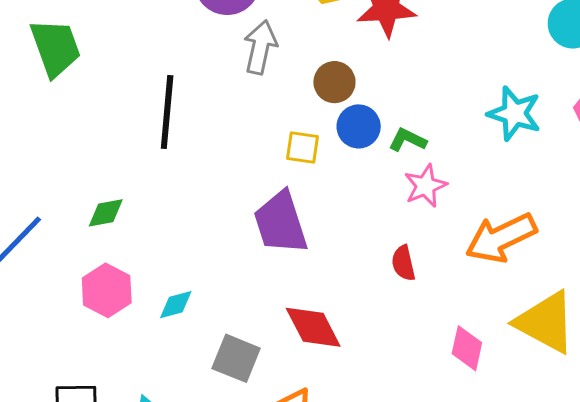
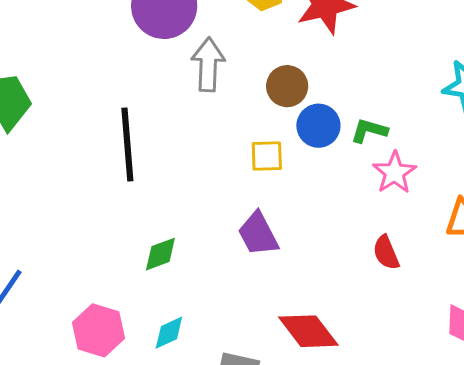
green diamond: (106, 213) -> (160, 254), moved
purple trapezoid: (281, 223) -> (258, 234), size x0.7

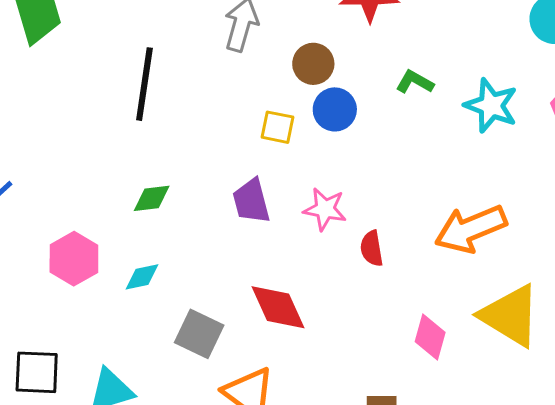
green L-shape: (369, 131) -> (415, 82), moved
pink star: (395, 173) -> (325, 209), moved, turned 30

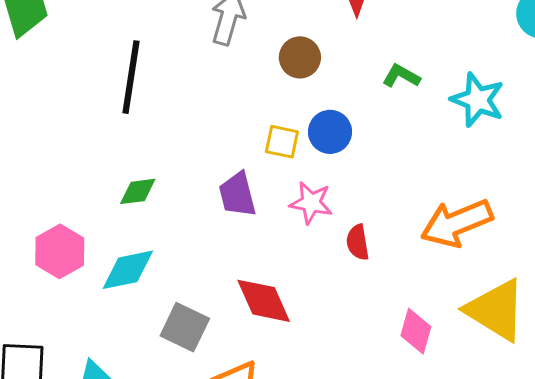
blue circle: (335, 109) -> (330, 132), moved
yellow square: (278, 127) -> (282, 142), moved
cyan diamond: (142, 277) -> (128, 270), size x1.5

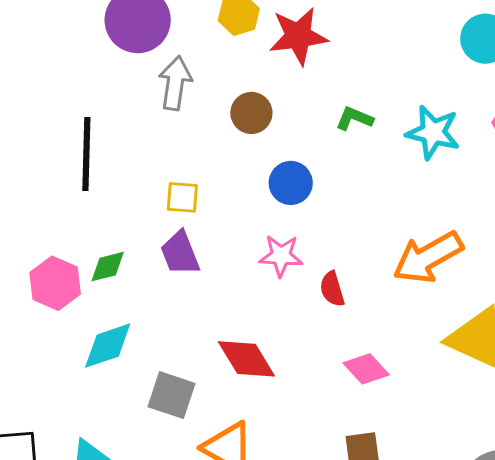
yellow square: (282, 142) -> (182, 197), moved
purple trapezoid: (237, 195) -> (180, 253), moved
pink hexagon: (60, 251) -> (55, 283), moved
pink diamond: (416, 331) -> (366, 369), moved, turned -51

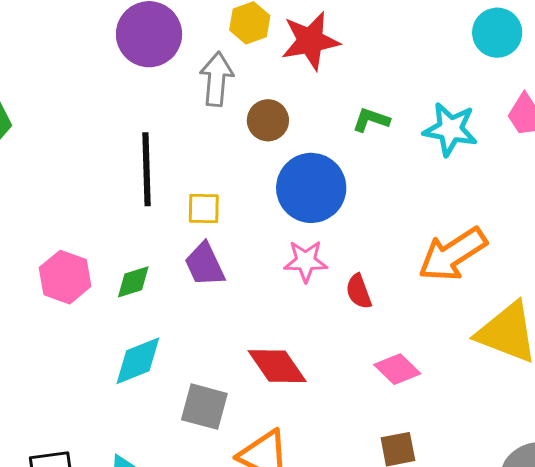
gray arrow: (175, 83) -> (217, 79), moved
black line: (86, 154) -> (146, 169), moved
blue circle: (291, 183) -> (311, 188), size x1.6
pink hexagon: (55, 283) -> (65, 277), moved

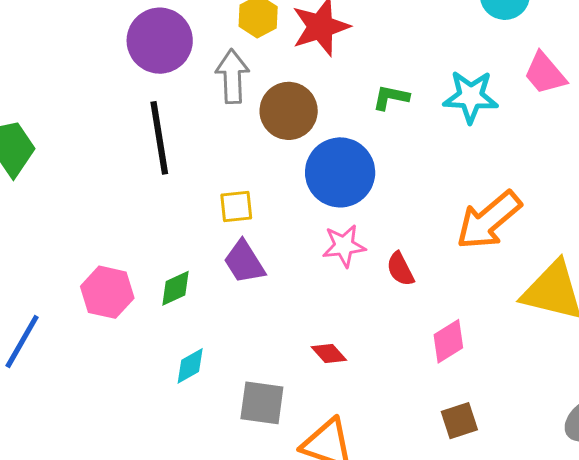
brown circle: (268, 120) -> (289, 111), size x1.4
black line: (146, 169) -> (159, 138), moved
cyan diamond: (138, 361) -> (190, 366), size x0.7
red diamond: (277, 366) -> (329, 354), size x0.6
pink diamond: (397, 369) -> (448, 341), turned -69

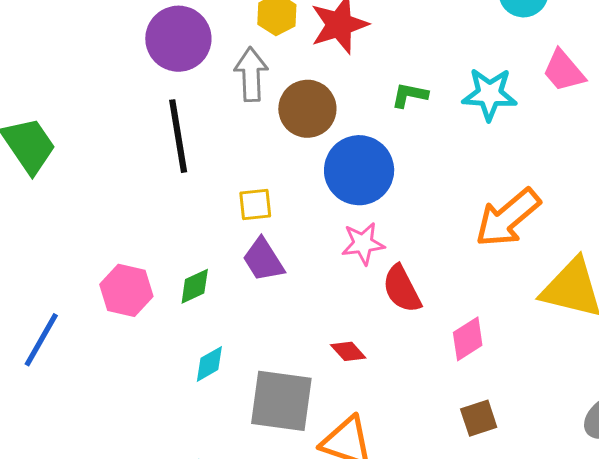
red semicircle: (400, 269) -> (402, 289), moved, size x1.4
gray square: (262, 403) -> (281, 401), size x1.4

